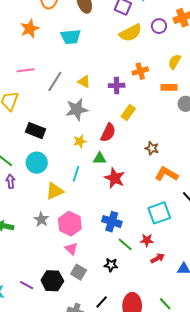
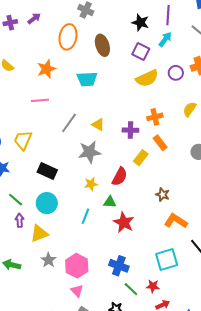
pink line: (26, 70) -> (40, 100), moved
orange rectangle: (169, 87) -> (160, 143), moved, turned 49
yellow triangle: (55, 191) -> (39, 233), moved

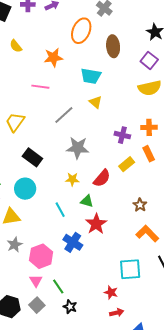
yellow triangle: (98, 125) -> (96, 102), moved
cyan line: (85, 216) -> (60, 210), turned -63
blue cross: (119, 266) -> (73, 242), moved
green line: (131, 289) -> (58, 286), moved

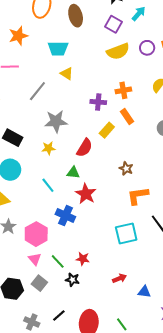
yellow star: (72, 179) -> (48, 148), moved
orange L-shape: (147, 234) -> (138, 196), turned -45
red star: (111, 292) -> (83, 259), moved

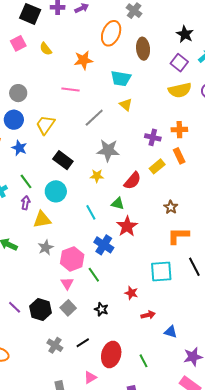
red star: (83, 259) -> (131, 293), moved
green line: (58, 261) -> (94, 275), moved

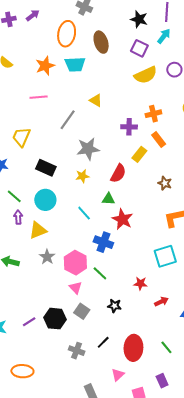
cyan trapezoid: (121, 78) -> (75, 64), moved
brown star: (171, 207) -> (165, 183), moved
purple line: (15, 307) -> (29, 322), turned -64

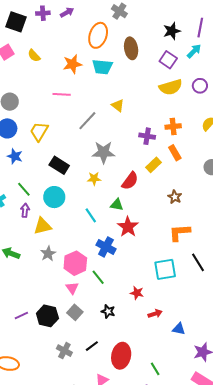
black star: (139, 19) -> (172, 31), turned 30
green line: (166, 347) -> (155, 369), moved

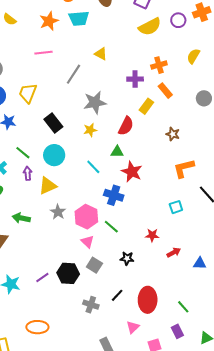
black rectangle: (59, 165) -> (53, 123), turned 30
cyan square: (165, 269) -> (176, 207), size x0.6

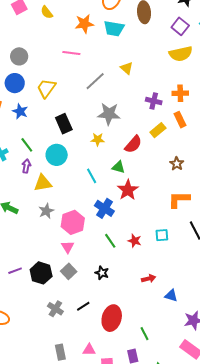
green line: (111, 227) -> (110, 241), moved
red star: (152, 235) -> (135, 241), moved
pink triangle: (133, 327) -> (89, 350), moved, turned 32

